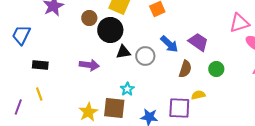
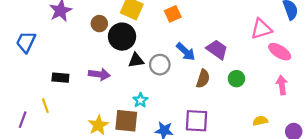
black rectangle: (40, 65) -> (60, 78), moved
yellow semicircle: (198, 95) -> (260, 121), moved

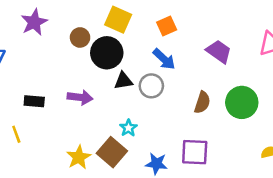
purple trapezoid: (217, 49) -> (219, 51), moved
blue arrow: (186, 52) -> (164, 59), moved
green circle: (236, 79) -> (242, 102), size x1.6
brown square: (126, 121) -> (112, 152), turned 35

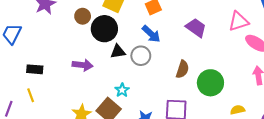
black rectangle: (34, 101) -> (35, 69), moved
green circle: (242, 102) -> (210, 83), moved

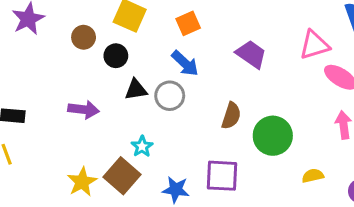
black circle: (104, 29) -> (116, 56), size x0.6

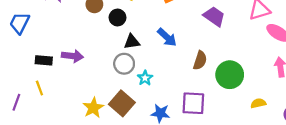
blue arrow: (185, 63) -> (167, 37), moved
gray circle: (170, 96) -> (124, 64), moved
purple arrow: (84, 110) -> (72, 56), moved
cyan star: (142, 146) -> (145, 78), moved

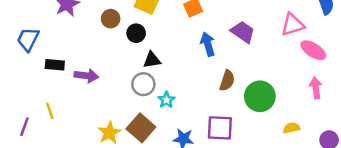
blue arrow: (167, 37) -> (208, 44), moved, turned -150
black rectangle: (44, 60) -> (55, 65), moved

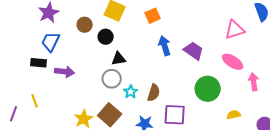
purple trapezoid: (243, 32) -> (194, 51), moved
blue trapezoid: (28, 39) -> (51, 42), moved
pink ellipse: (313, 50) -> (233, 62), moved
brown semicircle: (227, 81) -> (154, 93), moved

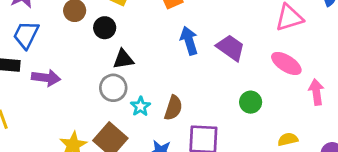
green circle: (208, 89) -> (251, 102), size x0.6

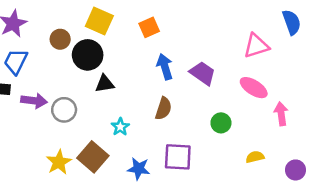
black circle: (105, 28) -> (88, 55), size x1.5
gray circle: (113, 88) -> (64, 110), moved
brown semicircle: (173, 108) -> (163, 109), moved

